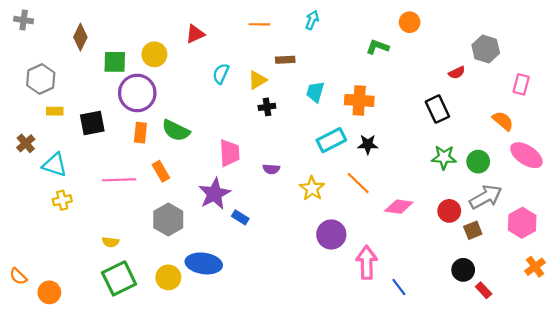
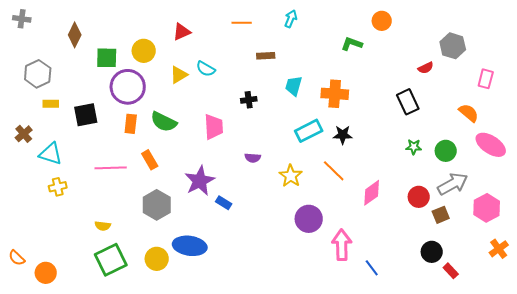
cyan semicircle: (221, 74) -> (206, 69), turned -84
yellow triangle: (257, 80) -> (179, 75), moved
pink trapezoid: (229, 153) -> (214, 127), moved
green star: (444, 157) -> (414, 147), size x0.7
pink diamond: (399, 207) -> (372, 193), turned -44

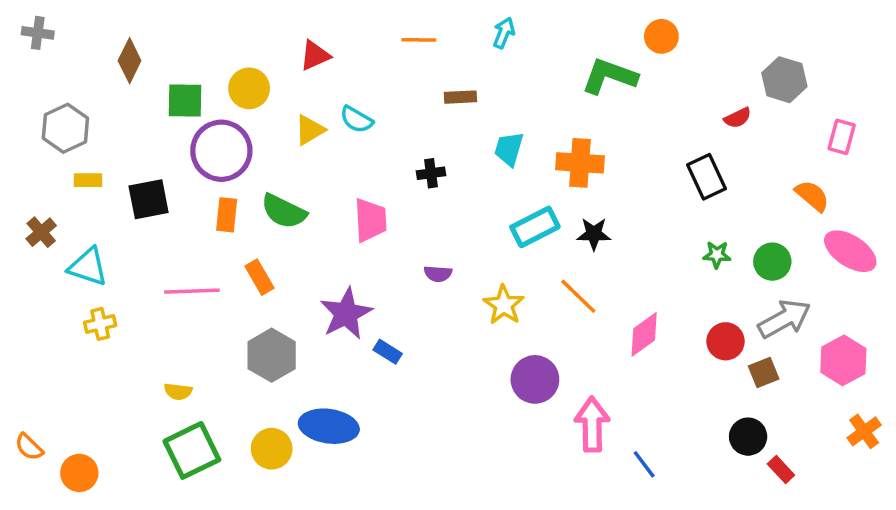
green L-shape: (352, 44) -> (609, 76), size x1.5

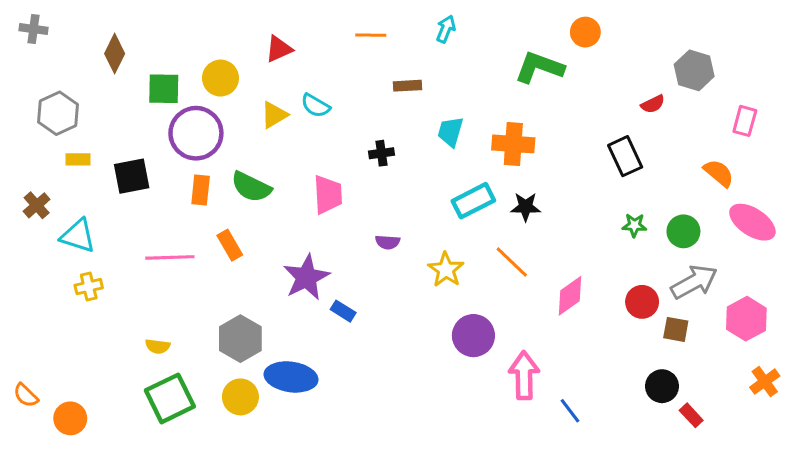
gray hexagon: (272, 355) -> (240, 339), moved
brown square: (764, 372) -> (676, 329), turned 32

